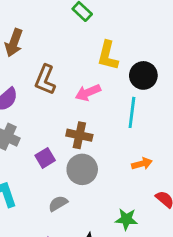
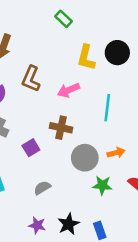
black circle: (143, 75) -> (117, 53), moved
gray circle: (82, 169) -> (85, 158), moved
green star: (126, 219) -> (102, 185), moved

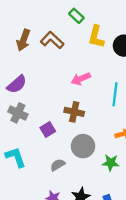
yellow L-shape: (86, 58) -> (96, 37), moved
brown L-shape: (31, 79) -> (52, 40), moved, turned 110
gray circle: (85, 158) -> (83, 146), moved

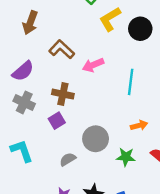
yellow L-shape: (96, 37) -> (110, 19), turned 45
brown L-shape: (52, 40) -> (62, 49), moved
brown cross: (74, 112) -> (63, 94), moved

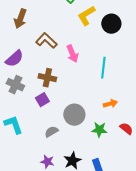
pink arrow: (93, 65) -> (72, 54), turned -90

